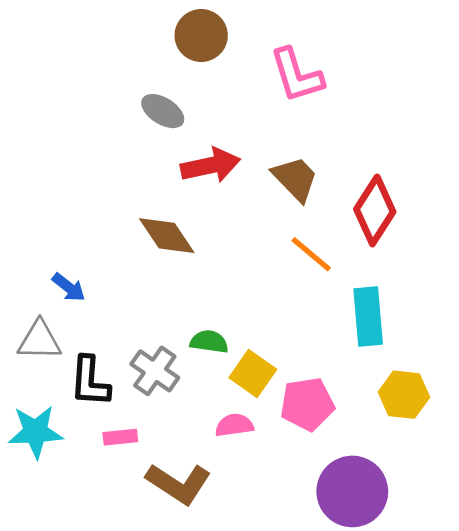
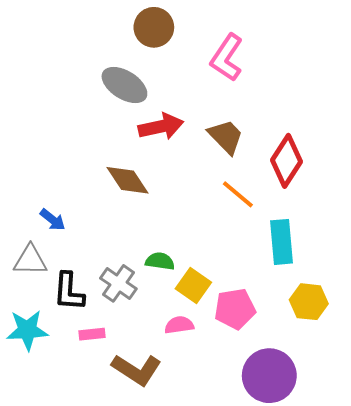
pink L-shape: (297, 75) -> (227, 58), turned 51
gray ellipse: (163, 111) -> (124, 85), size x1.4

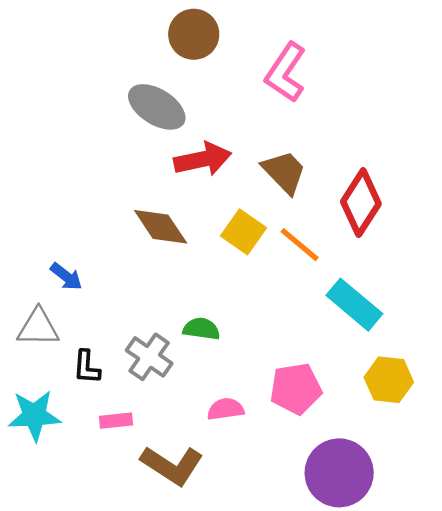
cyan rectangle: (281, 242) -> (354, 305), turned -45
yellow square: (193, 286) -> (243, 232), moved
black L-shape: (69, 292) -> (87, 367), size x0.7

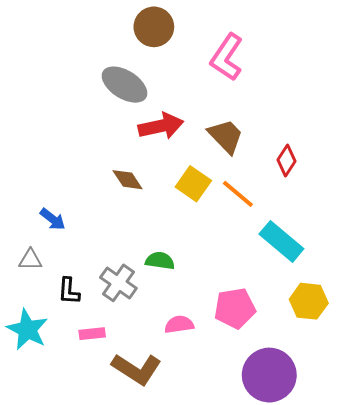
red diamond: (361, 203) -> (286, 160), size x0.6
brown diamond: (161, 227) -> (128, 180), size x0.7
gray triangle: (38, 328) -> (30, 260), size x0.7
cyan star: (34, 415) -> (27, 330), turned 30

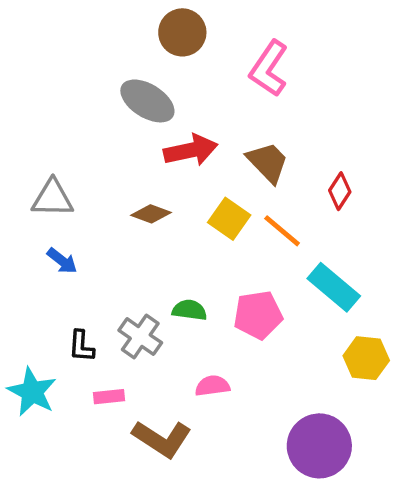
brown diamond: (128, 180) -> (151, 214), turned -36
gray triangle: (30, 260) -> (52, 198), moved, size x1.5
pink pentagon: (235, 308) -> (258, 315), moved

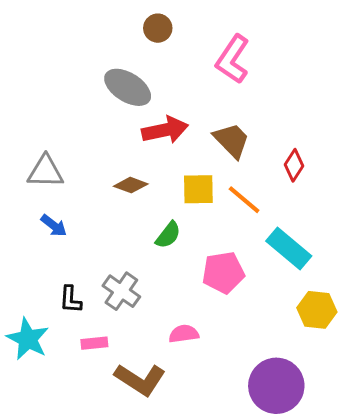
brown circle: (182, 32) -> (158, 28), size x0.7
yellow square: (229, 219) -> (198, 189), turned -36
green semicircle: (190, 310) -> (168, 235), moved, turned 120

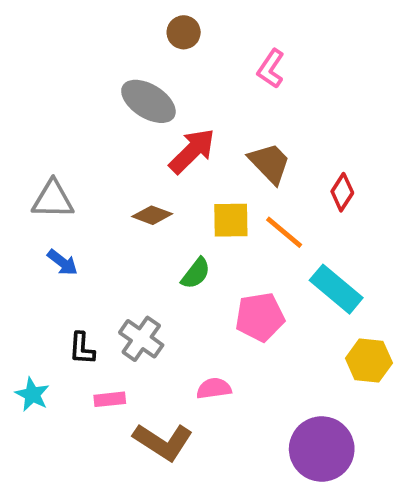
pink L-shape: (233, 59) -> (271, 69), size x0.7
red arrow: (165, 130) -> (192, 151), turned -33
cyan star: (28, 339) -> (32, 394), size x0.7

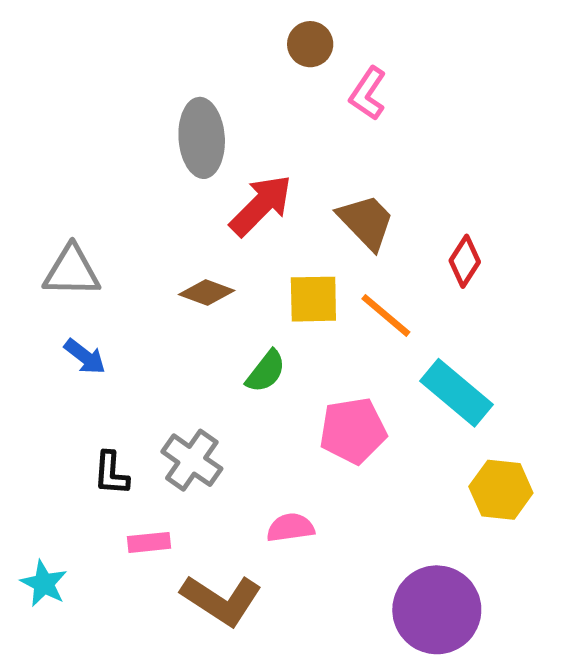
brown circle: (184, 32) -> (310, 44), moved
gray ellipse: (148, 101) -> (202, 138), turned 54
cyan star: (32, 394) -> (44, 584), moved

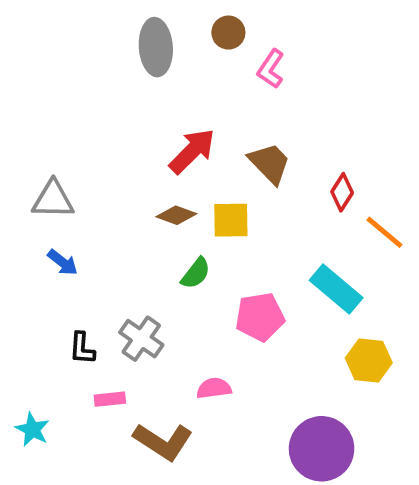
gray ellipse: (202, 138) -> (156, 47), moved
brown diamond: (207, 292) -> (176, 215), moved
orange line: (386, 315) -> (384, 232), moved

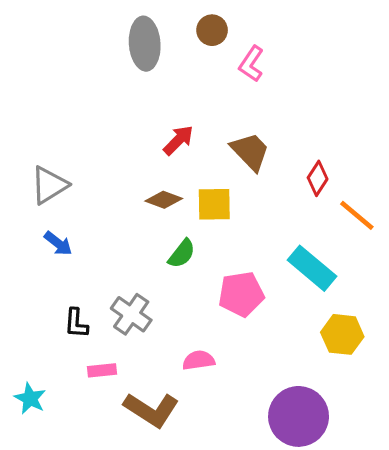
red arrow: (192, 151) -> (178, 140), size x0.7
gray triangle: (53, 200) -> (49, 185), turned -33

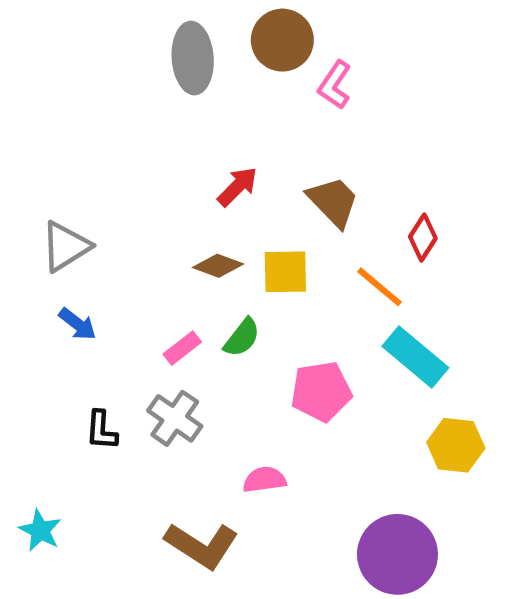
brown circle: (212, 30) -> (282, 40), size x1.5
orange line: (357, 215) -> (380, 287), moved
pink rectangle: (102, 370) -> (182, 348), moved, turned -32

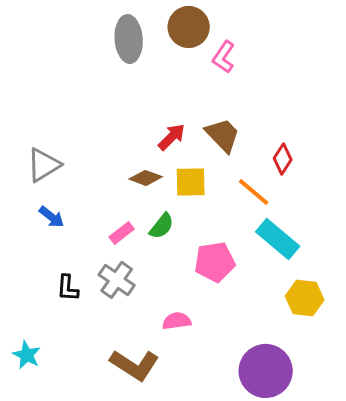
red arrow: (238, 187) -> (172, 137), moved

